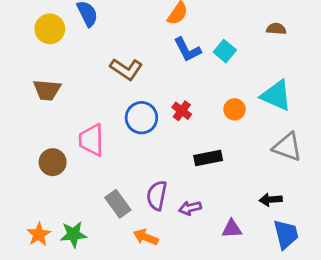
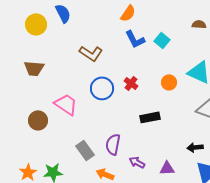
pink trapezoid: (91, 140) -> (66, 104), turned 125
purple arrow: (190, 208) -> (137, 162), moved, turned 42

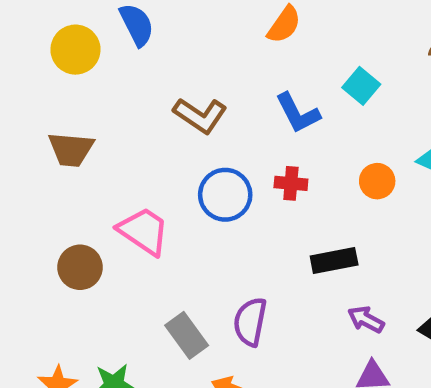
blue L-shape: (135, 39) -> (298, 113), moved
red cross: (131, 83) -> (291, 183), turned -32
purple arrow: (137, 162) -> (366, 319), moved

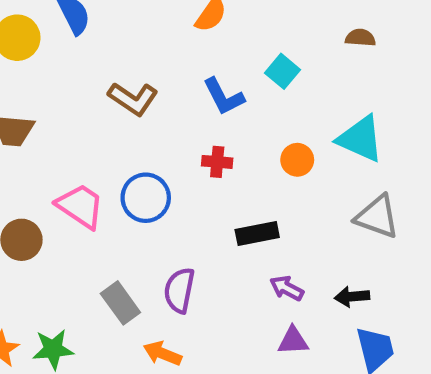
blue circle: (225, 195) -> (146, 198), moved

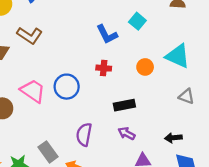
brown L-shape: (133, 99) -> (30, 35), moved
gray triangle: (377, 217) -> (186, 96), size x0.7
purple arrow: (287, 288) -> (127, 133), moved
gray rectangle: (120, 303) -> (48, 152), moved

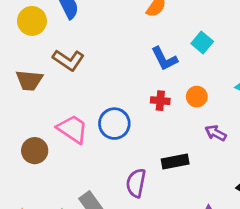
orange circle: (145, 67) -> (197, 97), moved
black rectangle: (124, 105) -> (175, 161), moved
purple arrow: (127, 133) -> (216, 133), moved

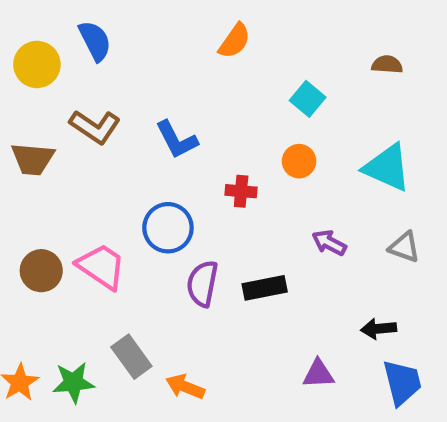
blue L-shape: (164, 59) -> (177, 140), moved
orange circle: (197, 97) -> (299, 161), moved
pink trapezoid: (72, 129) -> (101, 266), moved
purple semicircle: (136, 183) -> (202, 284), moved

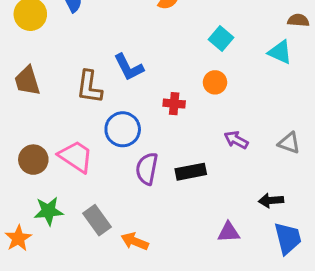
brown semicircle: (387, 64) -> (298, 20), moved
brown L-shape: (95, 127) -> (89, 87), moved, turned 64
brown trapezoid: (33, 159) -> (27, 81), turned 68
cyan triangle: (387, 168) -> (280, 52), moved, size x0.7
green star: (73, 382) -> (48, 211), moved

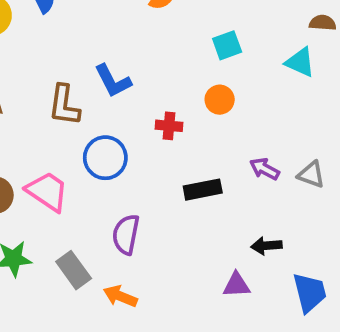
cyan square: (221, 38) -> (227, 45), turned 30
purple arrow: (236, 140) -> (265, 169), moved
purple semicircle: (147, 169) -> (126, 234), moved
black rectangle: (191, 172) -> (203, 190), moved
black arrow: (271, 200) -> (266, 246), moved

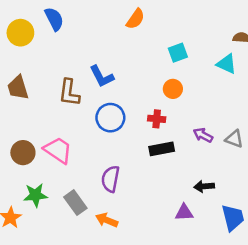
red cross: (169, 126) -> (157, 119), moved
blue circle: (105, 158) -> (110, 118), moved

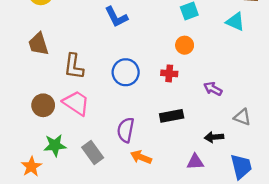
blue L-shape: (102, 76) -> (116, 17), moved
brown L-shape: (69, 93) -> (74, 66), moved
gray triangle: (234, 139) -> (242, 117), moved
black rectangle: (162, 149) -> (172, 116), moved
orange arrow: (107, 220) -> (141, 157), moved

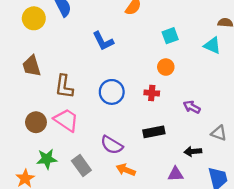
purple semicircle: (126, 130) -> (112, 145), turned -70

